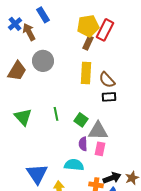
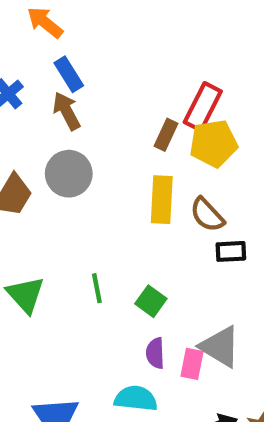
yellow pentagon: (88, 26) -> (214, 143), moved
brown arrow: (29, 32) -> (67, 111), moved
black rectangle: (109, 97) -> (231, 251), moved
gray triangle: (98, 131) -> (220, 347), moved, turned 30

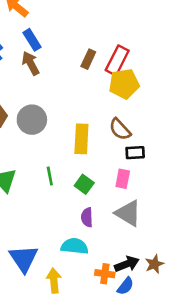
brown rectangle: (166, 135) -> (88, 59), moved
gray circle: (69, 174) -> (32, 120), moved
yellow rectangle: (162, 200) -> (81, 139), moved
pink rectangle: (192, 364) -> (123, 179), moved

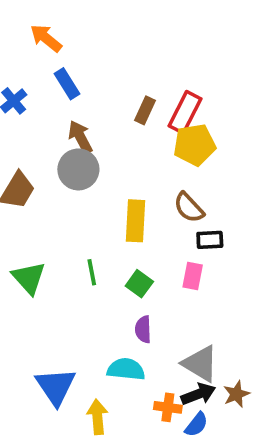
brown arrow: (31, 63) -> (80, 137), moved
gray circle: (32, 120) -> (78, 169), moved
gray triangle: (128, 213) -> (200, 364), moved

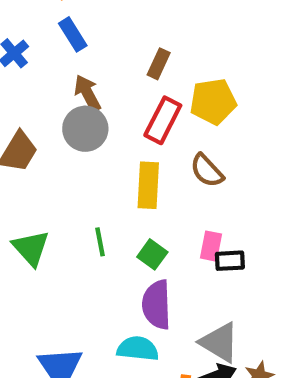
red rectangle: (185, 112) -> (163, 120), moved
black rectangle: (210, 240) -> (230, 261), moved
purple semicircle: (143, 329) -> (157, 305), size x1.6

